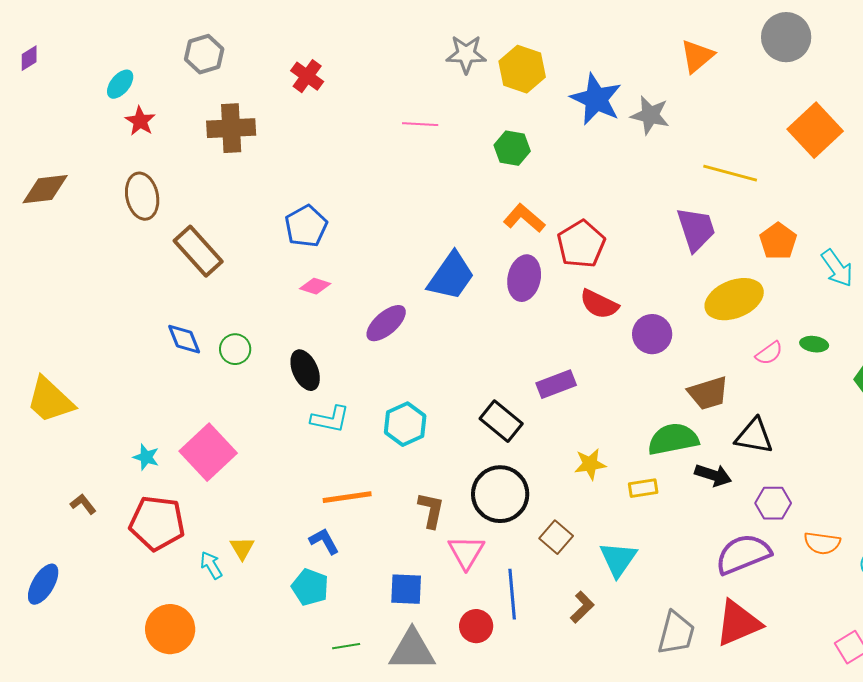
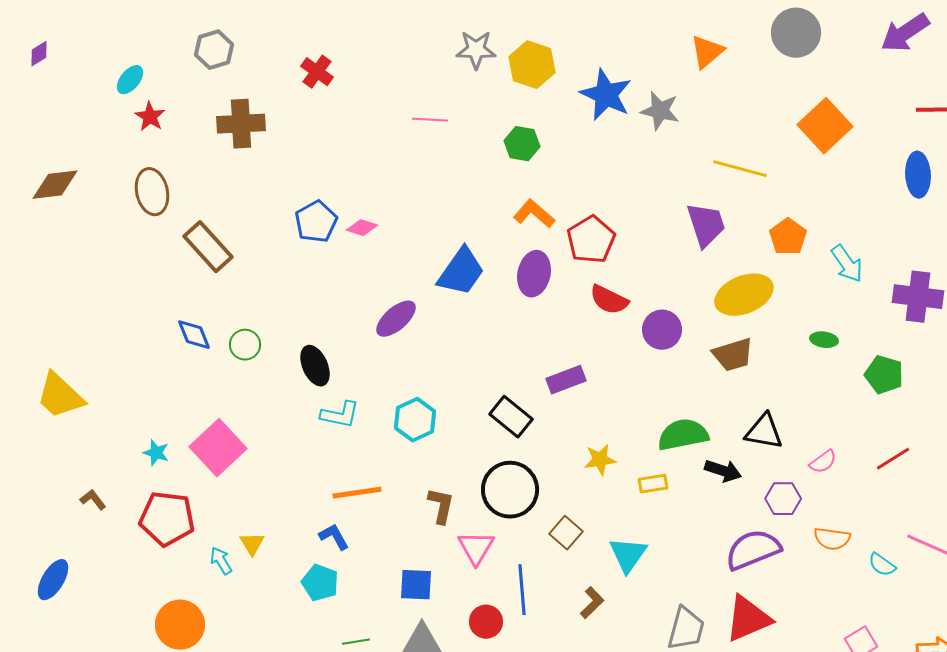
pink diamond: (315, 286) -> (362, 228), moved
pink semicircle: (769, 353) -> (823, 462), moved
brown trapezoid: (708, 393) -> (733, 355), moved

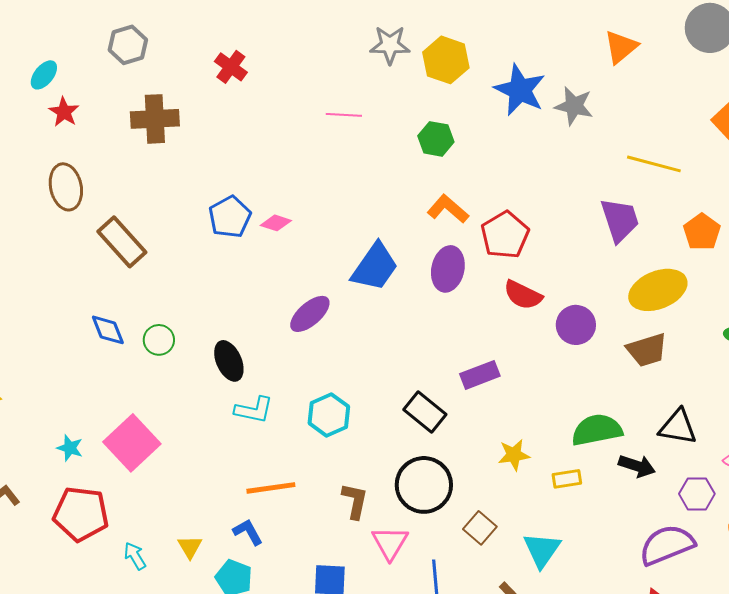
yellow triangle: (252, 544) -> (190, 547), moved

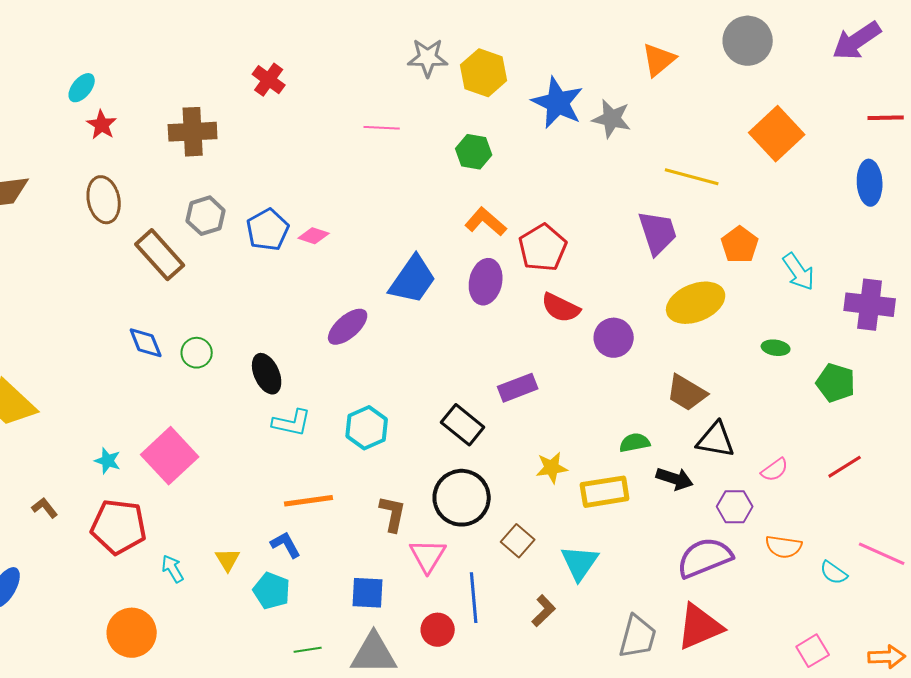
gray hexagon: (128, 45) -> (206, 216), moved
brown trapezoid: (647, 350) -> (687, 393), moved, turned 48
green semicircle: (597, 430) -> (635, 443), size x0.6
yellow rectangle: (567, 479) -> (605, 492), size x1.6

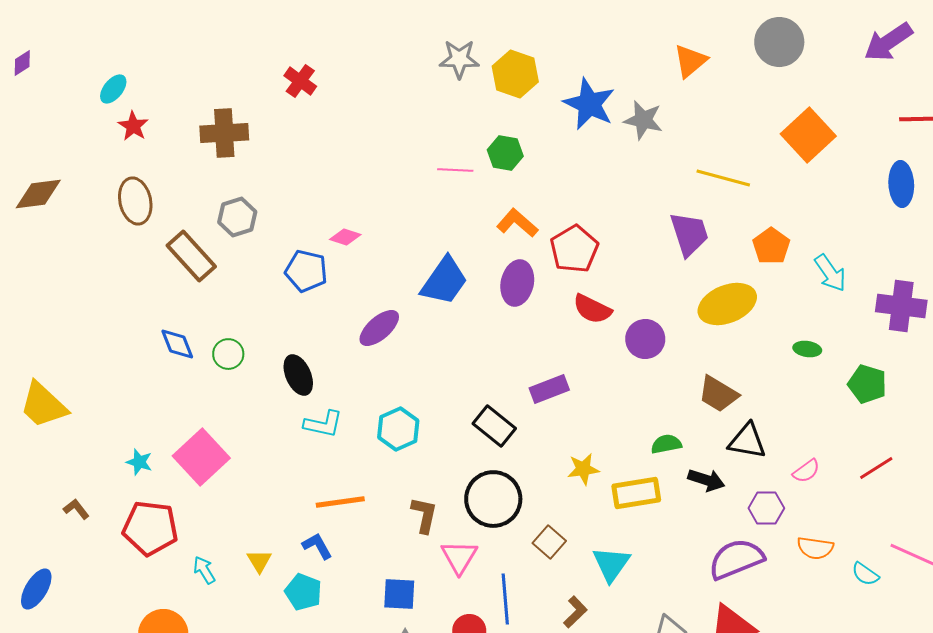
pink line: (382, 128) -> (455, 170), moved
blue pentagon: (268, 230) -> (306, 271), moved, turned -30

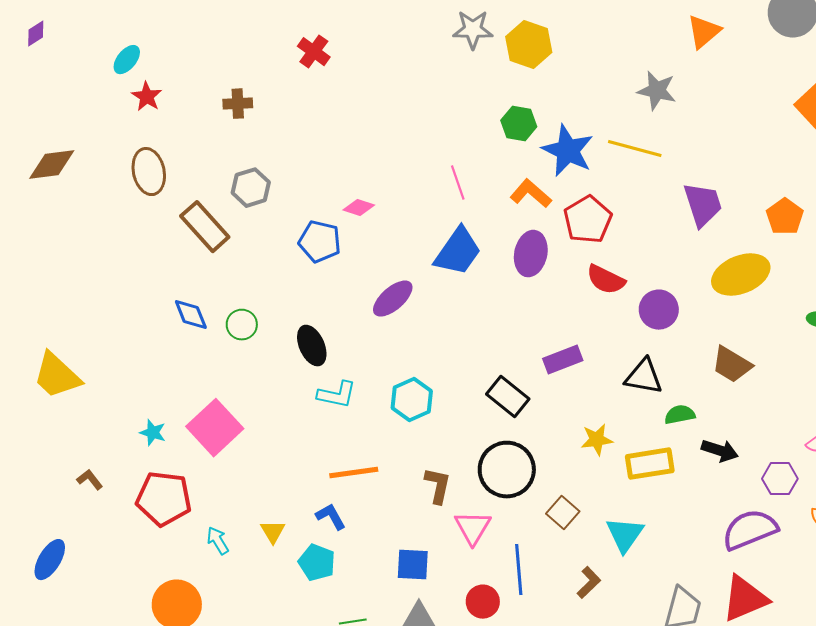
blue star: (589, 104) -> (568, 151), moved
brown cross: (224, 133) -> (238, 104), size x0.6
pink line: (455, 170) -> (458, 183), moved, turned 68
yellow line: (723, 178) -> (635, 149), moved
black triangle: (747, 441) -> (644, 377), moved

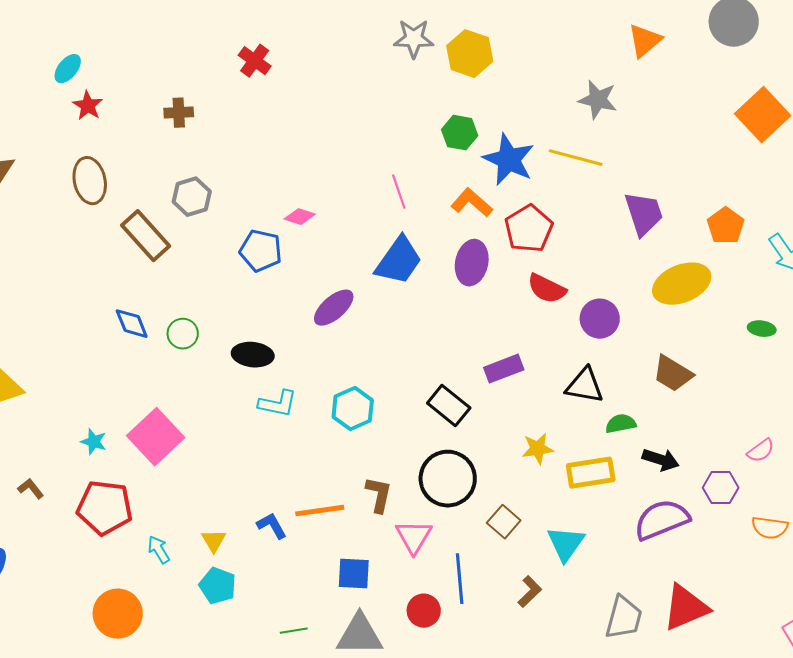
black ellipse: (312, 346) -> (253, 355), turned -60
orange line: (354, 473) -> (320, 511), moved
purple semicircle: (750, 530) -> (662, 520), moved
cyan pentagon: (317, 563) -> (218, 586), moved

